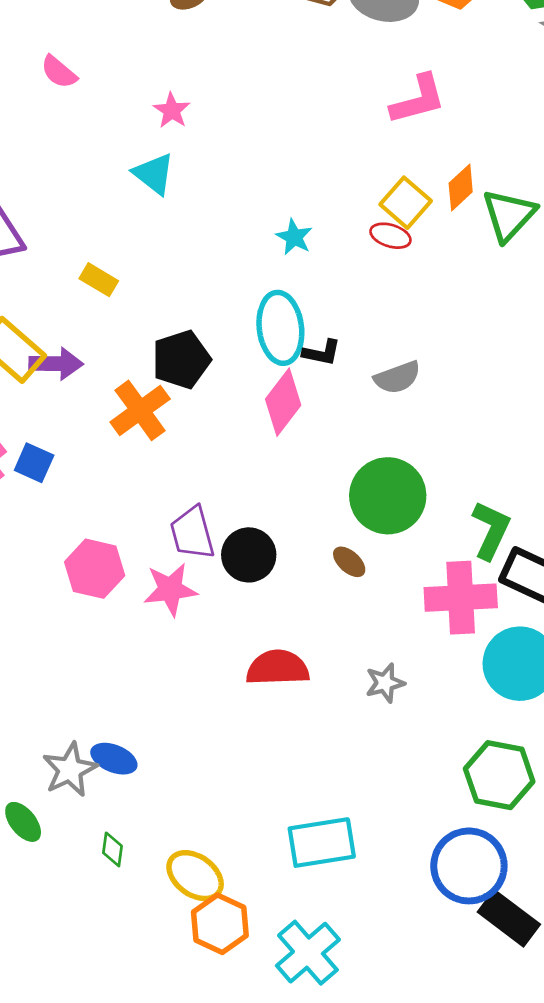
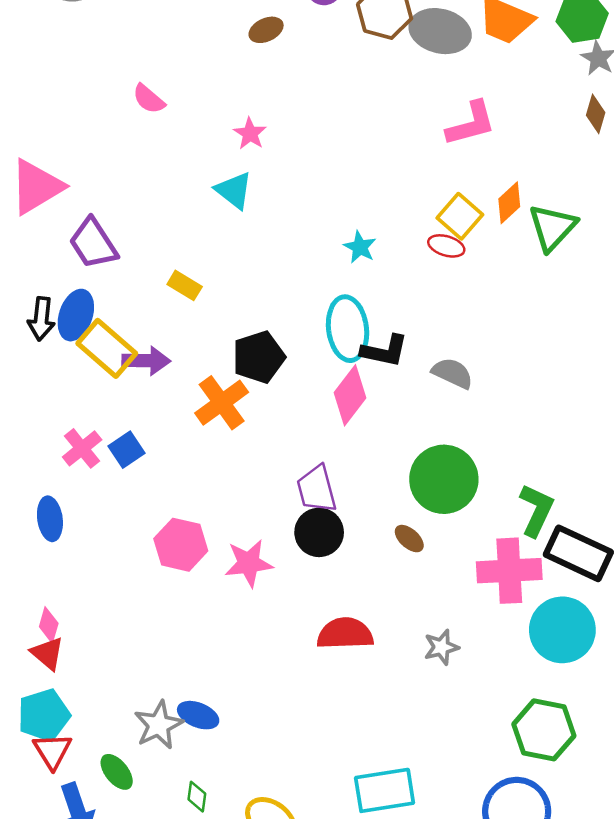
black L-shape: (322, 353) -> (385, 351), size x1.4
gray semicircle: (397, 377) -> (452, 373), turned -135
blue square: (34, 463) -> (126, 450), turned 32
purple trapezoid: (192, 533) -> (317, 489), moved

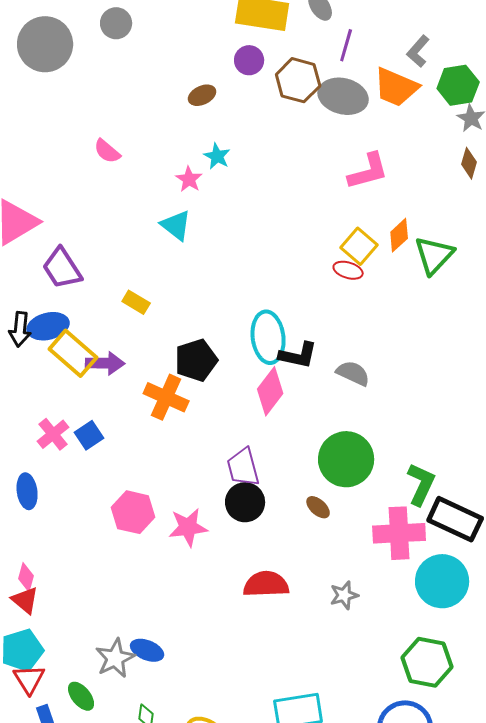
cyan star: (360, 247) -> (217, 156), moved
blue ellipse: (76, 315) -> (48, 326), turned 57
orange cross: (222, 403) -> (166, 397), turned -30

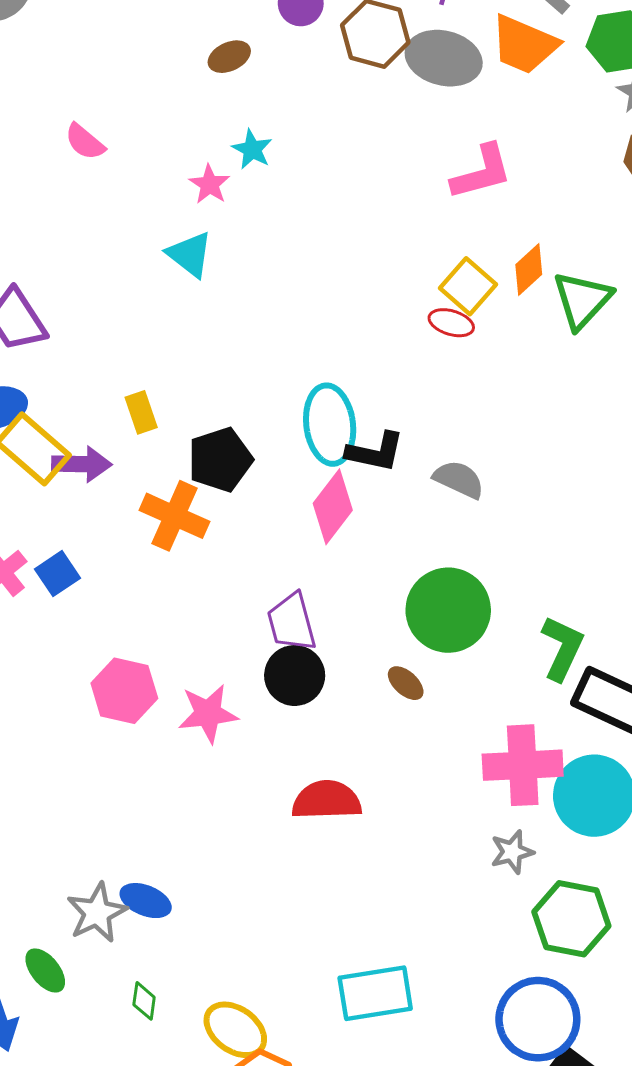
yellow rectangle: (136, 302) -> (141, 412), moved, turned 40
pink cross: (399, 533) -> (523, 765), moved
gray star: (344, 595) -> (512, 852), moved

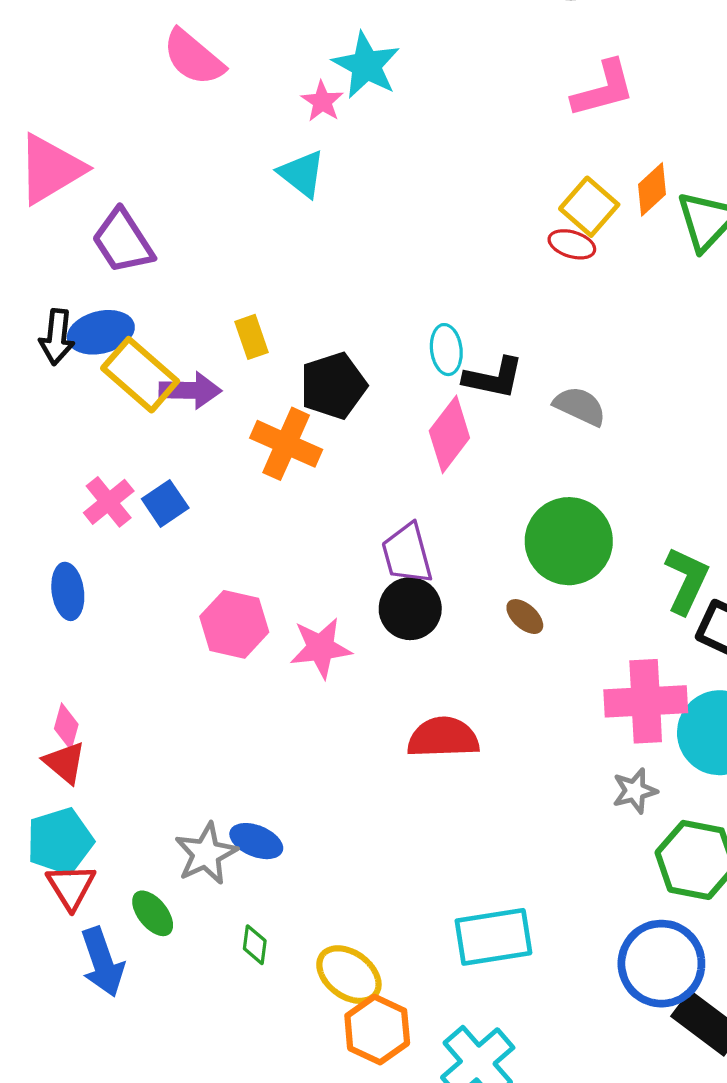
pink semicircle: (85, 142) -> (193, 57), size x1.5
cyan star: (252, 149) -> (366, 65), size x1.6
cyan ellipse: (330, 425) -> (446, 350), size x0.6

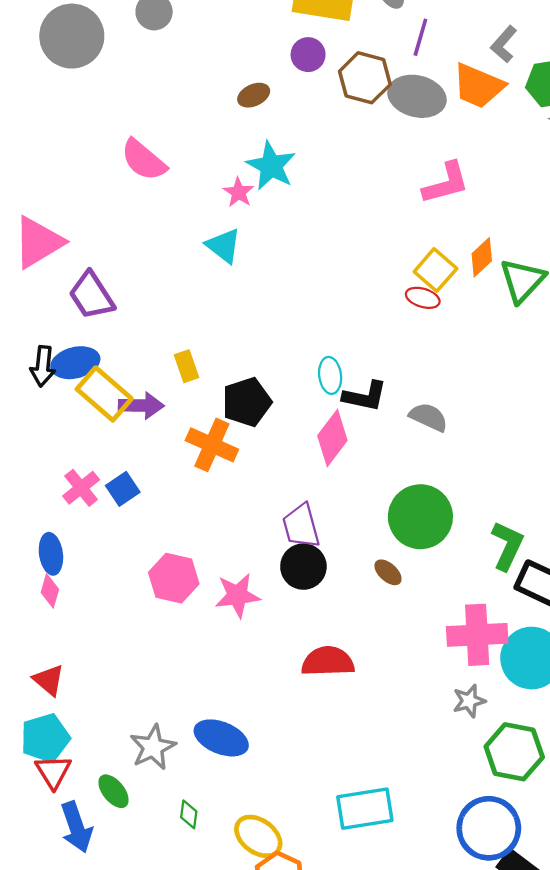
pink diamond: (66, 726) -> (50, 591), moved
blue ellipse: (256, 841) -> (221, 738), moved, size x1.4

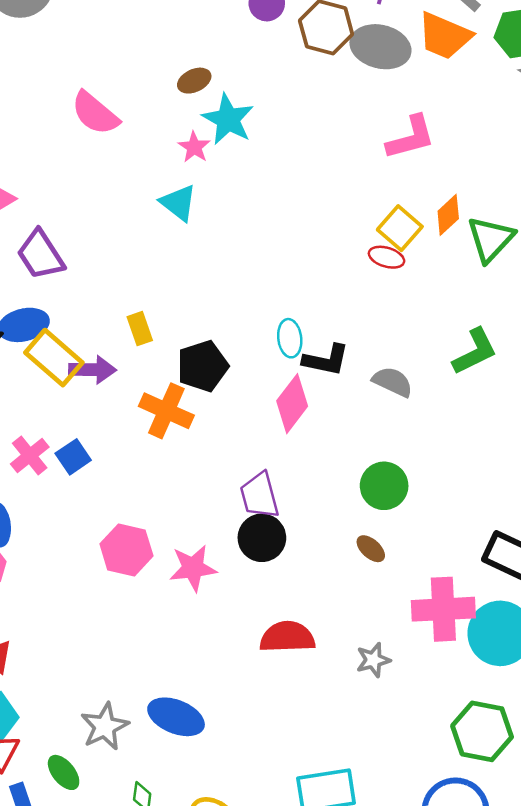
brown ellipse: (254, 95) -> (194, 81), moved
green circle: (420, 517) -> (384, 486), size x0.7
green L-shape: (507, 546) -> (475, 352), moved, turned 39
brown ellipse: (388, 572) -> (371, 549), moved
gray star: (469, 701) -> (373, 660), moved

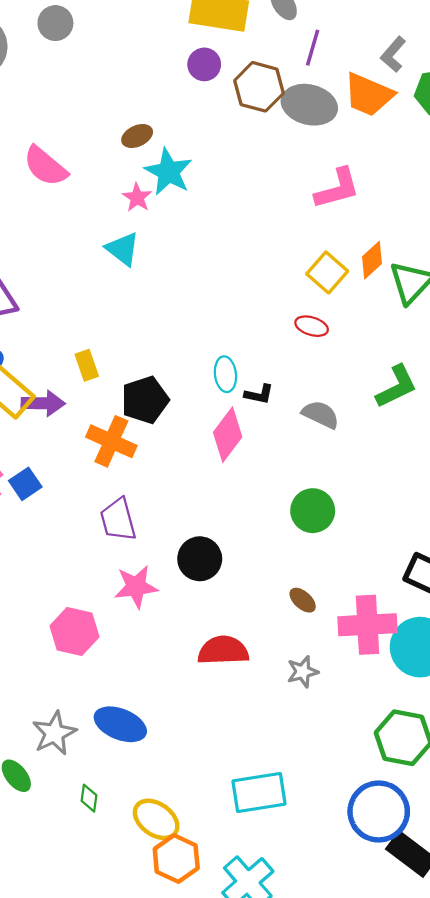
red ellipse: (387, 257) -> (312, 326), moved
black L-shape: (326, 360) -> (259, 394), size x0.7
purple trapezoid: (259, 495) -> (118, 520), moved
brown ellipse: (371, 549) -> (303, 600), moved
pink hexagon: (126, 550) -> (74, 631), moved

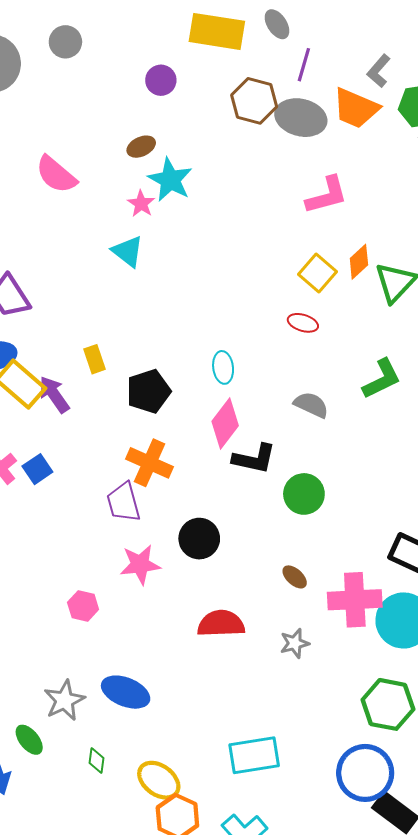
purple circle: (204, 64) -> (161, 80), moved
black L-shape: (259, 394) -> (254, 459), moved, size x1.6
purple arrow: (43, 403) -> (54, 394), turned -126
orange cross: (111, 441) -> (149, 463), moved
pink hexagon: (74, 631) -> (83, 606), size x0.7

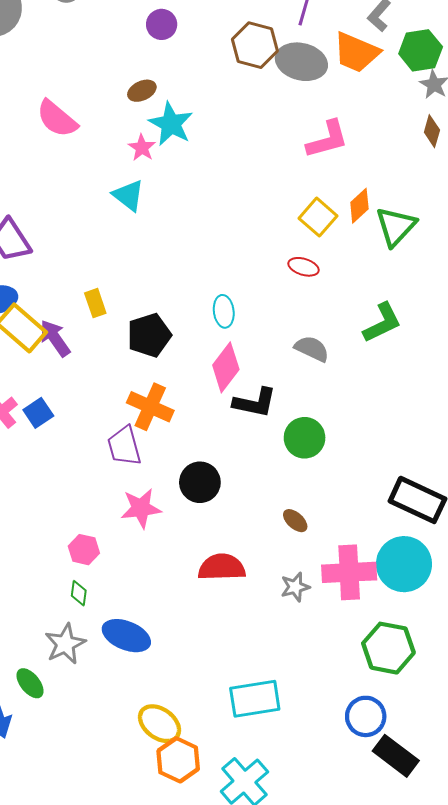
pink cross: (355, 600) -> (349, 572), moved
green diamond: (97, 760) -> (79, 593), moved
blue circle: (365, 773) -> (366, 716), size x0.7

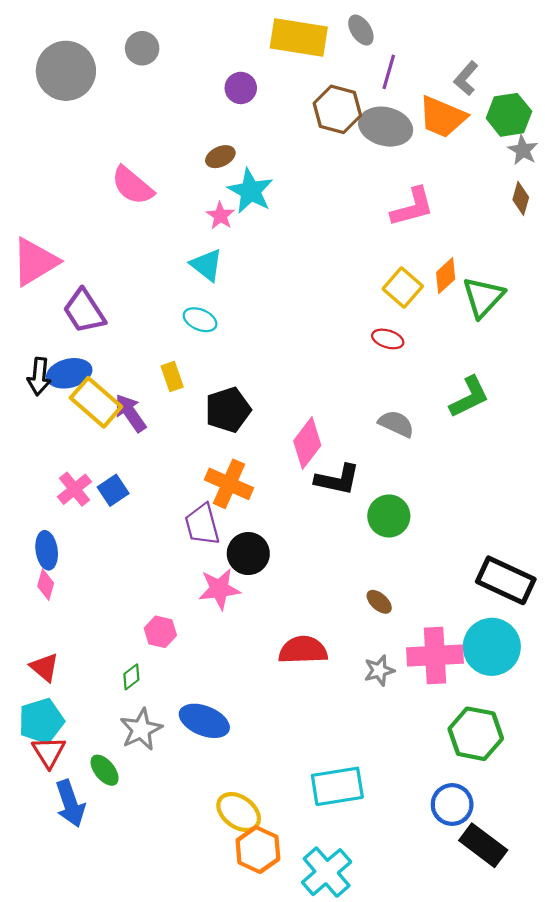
cyan ellipse: (224, 311) -> (200, 320), moved, turned -60
black circle: (200, 482) -> (248, 554), moved
green diamond: (79, 593) -> (131, 677), moved, turned 45

